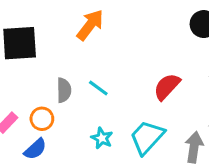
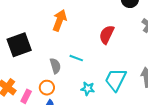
red semicircle: (167, 87) -> (107, 35), moved

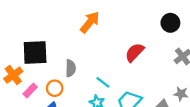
black square: (19, 45) -> (35, 53), moved
cyan line: (76, 58) -> (103, 82), moved

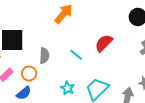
cyan line: (103, 82) -> (76, 55), moved

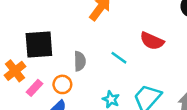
red semicircle: (104, 43) -> (152, 41), turned -108

